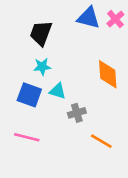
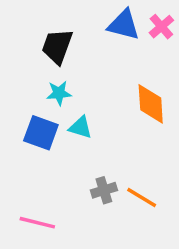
gray cross: (77, 113) -> (104, 190), moved
pink line: (27, 137) -> (37, 223), moved

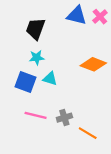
orange diamond: (151, 104) -> (93, 64), turned -65
orange line: (142, 197) -> (88, 133), moved
pink line: (37, 223) -> (36, 115), moved

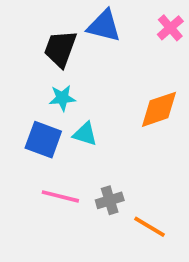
blue triangle: (77, 15) -> (104, 26), moved
orange diamond: (93, 64) -> (159, 109), turned -40

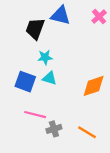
cyan star: (62, 98) -> (45, 57), moved
orange diamond: (159, 109) -> (94, 86), moved
gray cross: (110, 200) -> (54, 129), moved

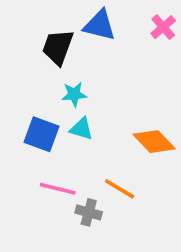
orange diamond: (94, 86) -> (154, 142), turned 65
gray cross: (54, 129) -> (89, 212), turned 32
orange line: (87, 132) -> (120, 189), moved

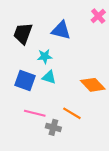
blue triangle: (100, 25) -> (61, 30), moved
black trapezoid: (58, 47) -> (23, 34), moved

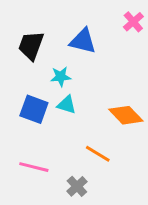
pink line: (35, 113) -> (34, 167), moved
gray cross: (53, 127) -> (77, 186), moved, turned 32

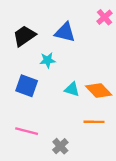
black trapezoid: (31, 46) -> (24, 36), turned 35
cyan triangle: (67, 105) -> (72, 89), moved
orange line: (98, 154) -> (94, 122), moved, turned -30

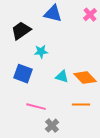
blue triangle: (65, 32) -> (53, 14), moved
pink line: (27, 131) -> (36, 107), moved

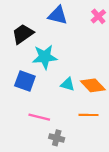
cyan star: (41, 52) -> (45, 57), size x1.6
gray cross: (52, 126) -> (57, 138), turned -32

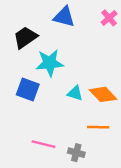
pink line: (39, 117) -> (44, 144), moved
gray cross: (57, 138) -> (76, 153), moved

